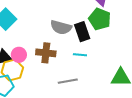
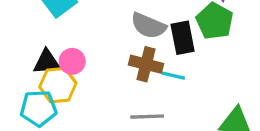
brown cross: (46, 53) -> (146, 64), moved

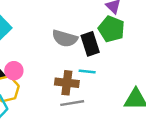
brown cross: (146, 64) -> (67, 83), moved

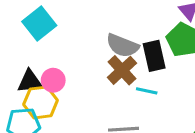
brown cross: (67, 83) -> (122, 70), moved, turned 35

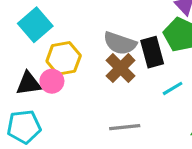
cyan line: (147, 91) -> (173, 88), moved, turned -40
yellow hexagon: (41, 102) -> (64, 58), moved

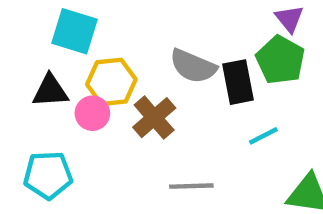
cyan square: (35, 25) -> (74, 31), turned -36
brown cross: (121, 68) -> (154, 118), moved
black triangle: (29, 83) -> (50, 91), moved

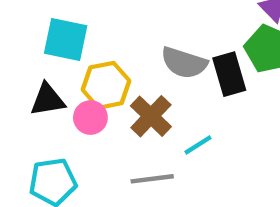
cyan line: (263, 136) -> (198, 145), moved
gray line: (191, 186) -> (152, 179), moved

